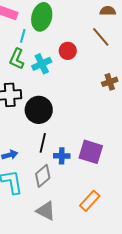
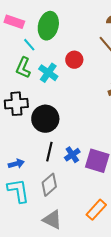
cyan line: (23, 36) -> (29, 45), turned -56
cyan cross: (42, 64) -> (48, 73), turned -30
blue cross: (62, 156) -> (72, 155), moved, turned -35

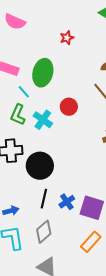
orange rectangle: (96, 210) -> (91, 242), moved

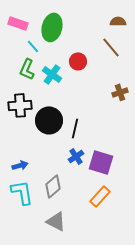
black line: (44, 199) -> (75, 128), moved

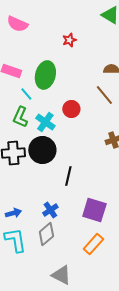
black circle: (49, 120) -> (42, 150), moved
blue cross: (76, 156) -> (50, 210), moved
gray triangle: (56, 221) -> (61, 275), moved

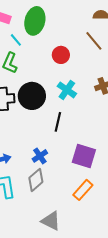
cyan cross: (45, 122) -> (67, 90), moved

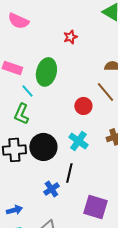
red circle: (61, 55) -> (83, 106), moved
blue cross: (40, 156) -> (51, 189), moved

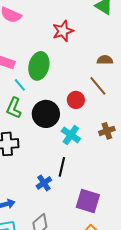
red star: (70, 37) -> (63, 31), size x1.5
black circle: (43, 147) -> (46, 114), moved

